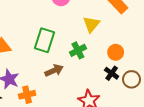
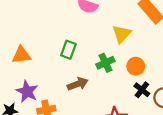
green rectangle: (44, 40) -> (68, 50), size x0.7
orange circle: (116, 52) -> (136, 66), moved

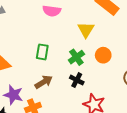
brown arrow: (78, 84) -> (44, 82), moved
black cross: (142, 90) -> (77, 80), moved

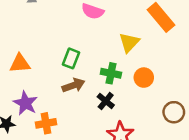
green cross: (76, 57) -> (111, 73), turned 35
brown arrow: (44, 82) -> (73, 85), moved

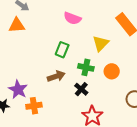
green rectangle: (71, 58) -> (62, 50), moved
orange triangle: (20, 63) -> (17, 25), moved

